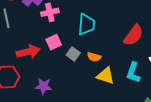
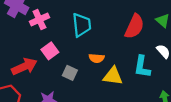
gray square: (73, 54) -> (70, 73), moved

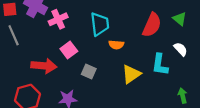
orange semicircle: (97, 58) -> (116, 45), moved
red arrow: (24, 67) -> (44, 66), turned 30
yellow triangle: (113, 76) -> (131, 74), turned -42

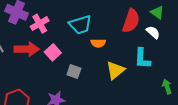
cyan trapezoid: (100, 24) -> (80, 25), turned 85
white semicircle: (181, 49) -> (153, 32), moved
red arrow: (44, 66) -> (27, 49), moved

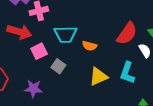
cyan trapezoid: (80, 25) -> (66, 34), moved
pink square: (53, 52) -> (39, 51), moved

